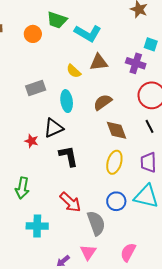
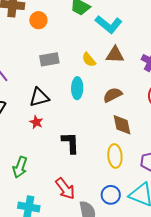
orange circle: (33, 34) -> (38, 20), moved
gray rectangle: (36, 88) -> (49, 59), moved
black triangle: (54, 128) -> (39, 97), moved
yellow ellipse: (114, 162) -> (115, 156), turned -30

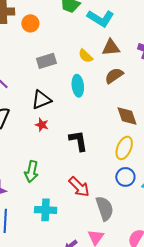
brown semicircle: (113, 95) -> (114, 76), moved
yellow ellipse: (115, 156) -> (124, 148), turned 35
blue circle: (111, 195) -> (125, 177), moved

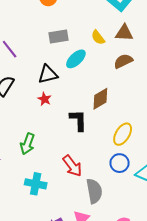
cyan ellipse: (78, 86) -> (76, 59), moved, turned 45
brown diamond: (127, 116) -> (100, 99), moved, turned 70

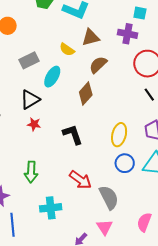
brown diamond: (100, 99) -> (86, 94), moved

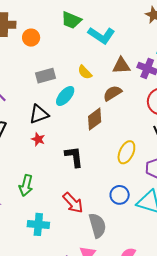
brown triangle: (91, 37) -> (121, 66), moved
yellow ellipse: (119, 135) -> (126, 152), moved

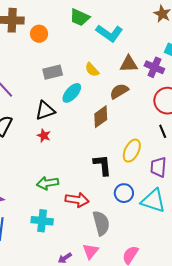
black L-shape: (74, 157) -> (102, 165), moved
green arrow: (26, 186) -> (48, 183), moved, turned 65
red arrow: (73, 203) -> (77, 200), turned -40

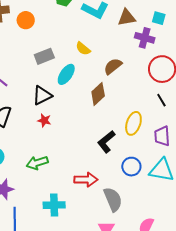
brown triangle: (129, 64) -> (127, 18), moved
black L-shape: (102, 165) -> (106, 142), turned -115
green arrow: (48, 183) -> (37, 163), moved

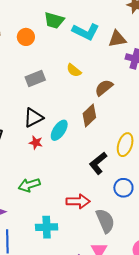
orange circle: (26, 20) -> (26, 37), moved
cyan ellipse: (66, 74) -> (59, 130), moved

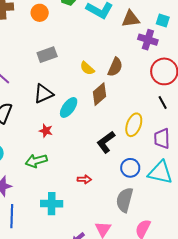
yellow semicircle: (74, 70) -> (87, 68), moved
brown semicircle: (104, 88) -> (115, 67), turned 150
red star: (36, 143) -> (46, 131), moved
red arrow: (78, 201) -> (84, 179), size x0.6
gray semicircle: (105, 221) -> (125, 200), moved, turned -145

